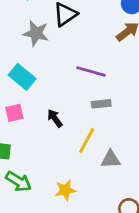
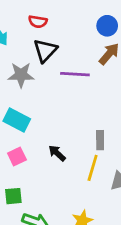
purple line: (91, 71) -> (75, 74), moved
gray rectangle: (101, 104) -> (100, 140), moved, turned -72

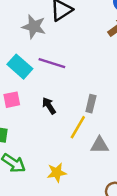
purple line: (75, 74) -> (52, 63), moved

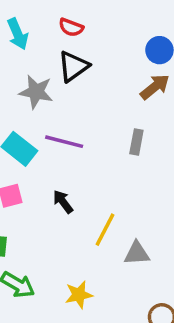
gray rectangle: (91, 104) -> (136, 142), moved

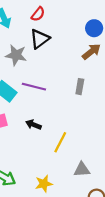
red semicircle: (71, 27) -> (38, 14), turned -72
black arrow: (63, 202) -> (33, 125), turned -32
gray triangle: (137, 253) -> (82, 170), moved

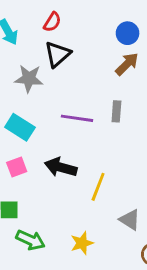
purple line: (34, 87) -> (77, 118), moved
black arrow: (33, 125) -> (61, 167), size x1.5
gray triangle: (82, 170) -> (130, 220), turned 42

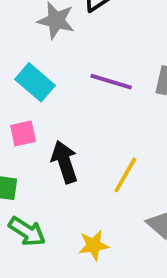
black arrow: (61, 167) -> (65, 162), moved, turned 48

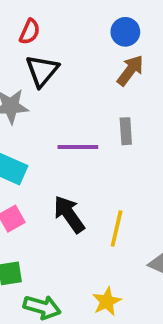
black arrow: (65, 162) -> (69, 214), moved

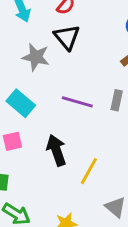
black triangle: (42, 71) -> (67, 37), turned -36

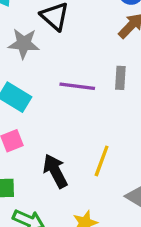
black arrow: (56, 150) -> (55, 171), moved

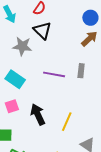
black arrow: (55, 171) -> (38, 114), moved

